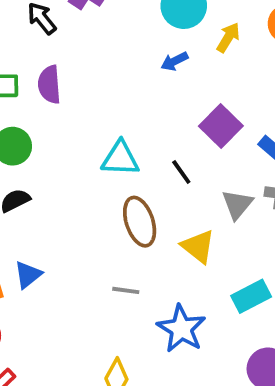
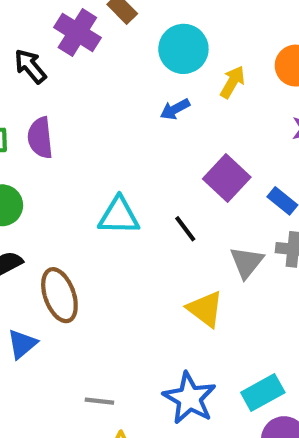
brown ellipse: (140, 222) -> (59, 295), moved
gray line: (126, 290) -> (99, 401), moved
cyan rectangle: (251, 296) -> (263, 392), moved

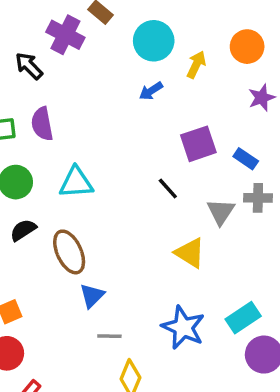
purple square: (227, 178) -> (198, 144), turned 33
cyan triangle: (119, 216) -> (76, 183), moved
blue triangle: (22, 344) -> (92, 296), moved

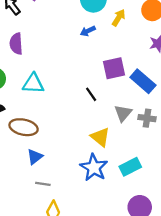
blue rectangle: (246, 159) -> (143, 81), size x1.6
gray cross: (258, 198) -> (147, 118), moved
brown ellipse: (69, 252) -> (24, 127), turned -60
cyan rectangle: (243, 318) -> (130, 167), moved
blue star: (183, 327) -> (94, 168), moved

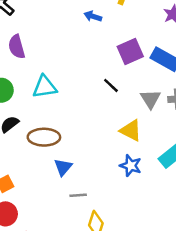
blue arrow: (88, 31) -> (93, 16), turned 56
blue star: (94, 168) -> (131, 166), size x0.7

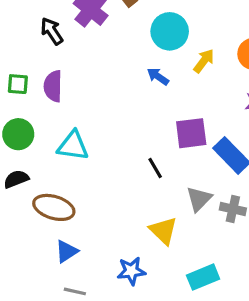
blue star: (131, 166) -> (131, 271), moved, turned 30

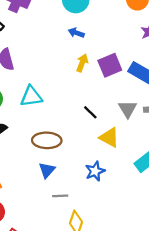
yellow arrow: (204, 61) -> (82, 63), moved
black line: (155, 168) -> (90, 112), moved
brown ellipse: (54, 207) -> (47, 140), moved

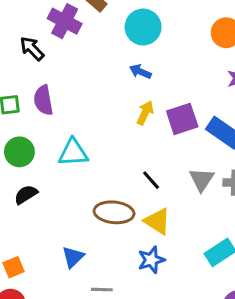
yellow triangle: (109, 137) -> (157, 221), moved
brown ellipse: (47, 140) -> (114, 212), moved
blue triangle: (47, 170) -> (73, 257), moved

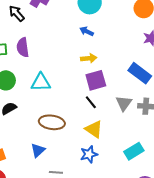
yellow arrow: (145, 113) -> (89, 58), turned 56
purple square: (182, 119) -> (96, 80), moved
brown ellipse: (114, 212) -> (52, 122), moved

